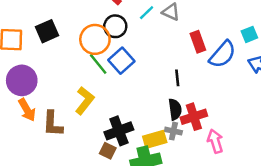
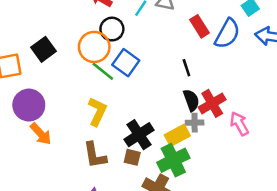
brown L-shape: (53, 124) -> (95, 155), moved

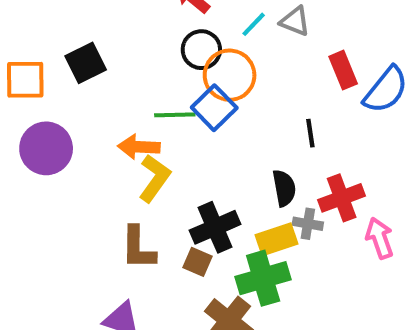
orange circle: (94, 47) -> (230, 75), moved
green line: (103, 71) -> (175, 115), turned -50
black semicircle: (191, 100) -> (284, 188), moved
orange arrow: (41, 134) -> (139, 147), moved, turned 125

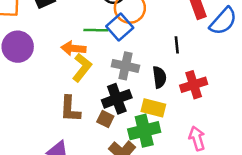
gray cross: (308, 224) -> (125, 66), moved, size x1.5
pink arrow: (380, 238) -> (197, 138), moved
yellow rectangle: (276, 239) -> (153, 108), turned 30

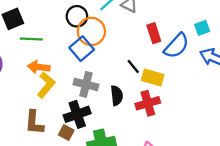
green line: (96, 30) -> (31, 39), moved
black line: (177, 45) -> (133, 66), turned -35
yellow rectangle: (153, 108) -> (153, 78), moved

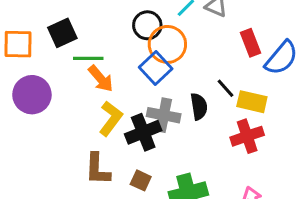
orange arrow: (39, 67) -> (101, 79), moved, turned -135
black semicircle: (117, 96) -> (199, 106), moved
black cross: (77, 114) -> (143, 132), moved

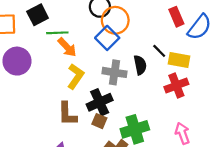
black cross: (143, 132) -> (100, 102), moved

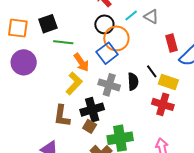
orange arrow: (67, 47) -> (81, 62), moved
red cross: (176, 85) -> (163, 104), turned 30

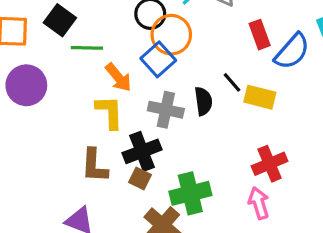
black square: (48, 24) -> (60, 20), turned -30
yellow L-shape: (74, 83) -> (109, 112), turned -40
red cross: (163, 104) -> (270, 164), moved, turned -35

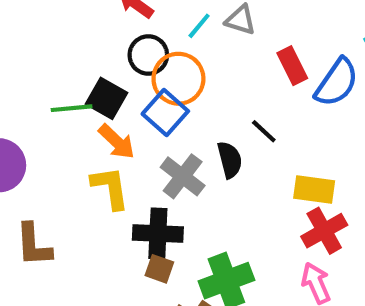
black square: (60, 20) -> (106, 98), moved
yellow rectangle: (260, 97) -> (314, 190), moved
gray cross: (166, 110) -> (183, 176), turned 32
black cross: (142, 151) -> (158, 233), turned 30
brown L-shape: (94, 166) -> (34, 245), moved

